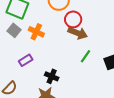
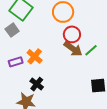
orange cross: (36, 32) -> (35, 56), moved
green line: (85, 56) -> (91, 50), moved

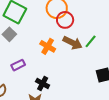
red circle: (72, 34) -> (65, 20), moved
orange cross: (35, 56) -> (48, 46), moved

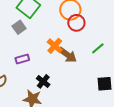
brown arrow: (73, 43) -> (67, 55), moved

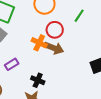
red circle: (76, 23) -> (55, 30), moved
green line: (98, 48) -> (79, 16), moved

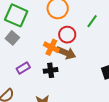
black cross: (38, 80) -> (51, 70), moved, turned -32

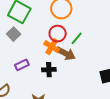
green line: (92, 21) -> (77, 38), moved
red circle: (67, 35) -> (58, 34), moved

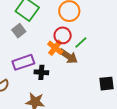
purple rectangle: (22, 65) -> (23, 62), size x1.5
black cross: (49, 70) -> (41, 72), moved

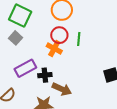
green line: (81, 43) -> (79, 39), turned -32
brown arrow: (68, 56) -> (62, 89), moved

